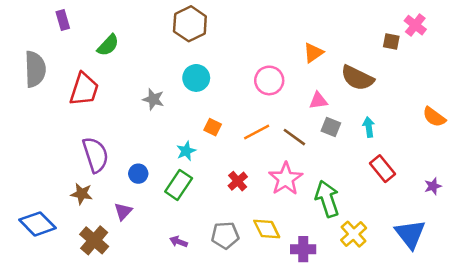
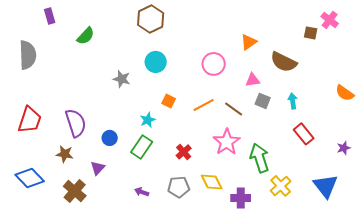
red trapezoid: (84, 89) -> (30, 120), moved
red cross: (238, 181) -> (184, 152), moved

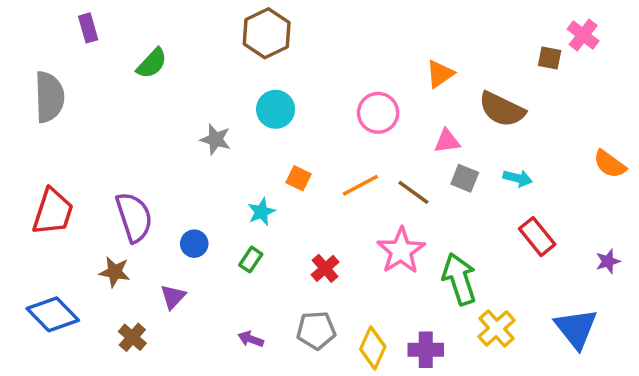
cyan arrow: (293, 101) -> (518, 178), turned 112
green rectangle: (142, 147) -> (251, 260), size x0.6
yellow diamond: (212, 182) -> (373, 348), moved, turned 50
brown cross: (75, 191) -> (132, 337), size x0.7

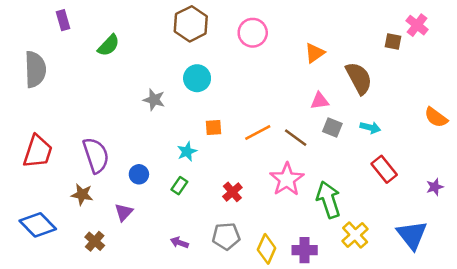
brown semicircle: (502, 109) -> (359, 78), turned -144
pink circle: (378, 113) -> (253, 33), moved
orange square: (299, 178) -> (213, 128), turned -30

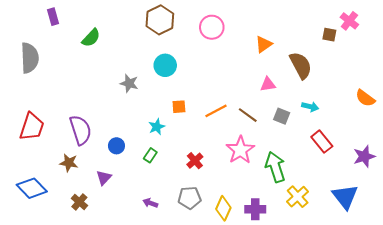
gray square: (332, 128) -> (282, 116), moved
purple star: (435, 187) -> (364, 156), size x1.5

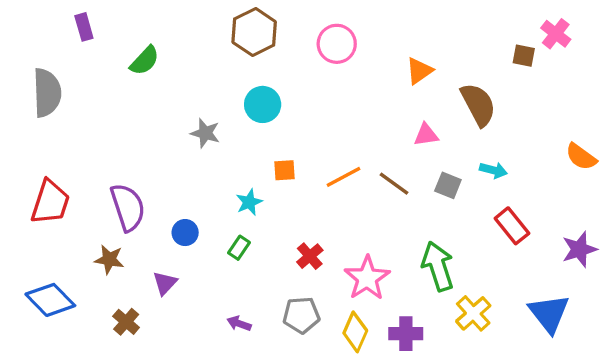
pink star: (240, 150) -> (367, 278), moved

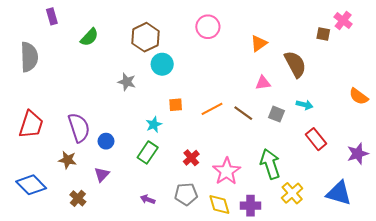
brown hexagon: (254, 32) -> (146, 37), moved
blue circle: (185, 233) -> (106, 141), moved
green rectangle: (239, 248) -> (148, 153), size x1.5
blue triangle: (549, 313) -> (339, 193), turned -36
yellow diamond: (355, 332) -> (219, 205), turned -40

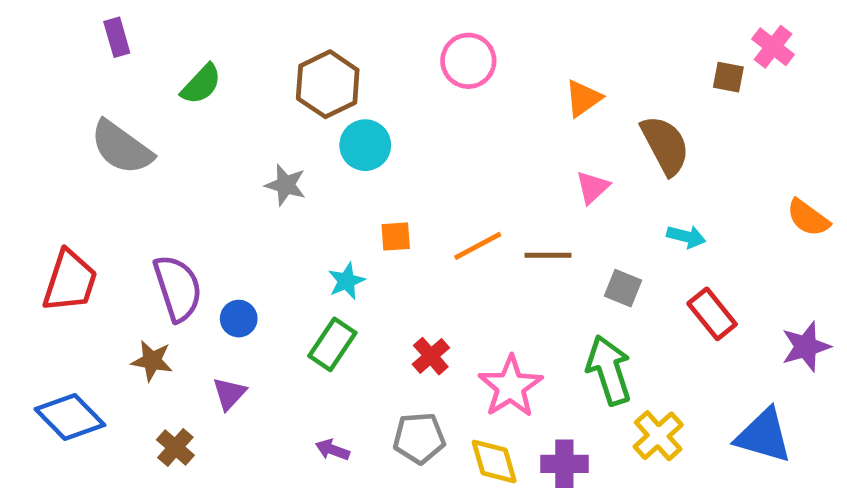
gray semicircle: (29, 57) -> (122, 147), moved, turned 128
pink triangle: (263, 83) -> (593, 187), turned -35
brown line: (243, 113) -> (548, 255), turned -36
gray square: (277, 114) -> (623, 288), moved

